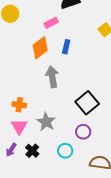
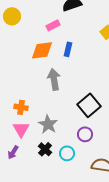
orange diamond: (40, 48) -> (42, 50), turned 30
black cross: (32, 151) -> (45, 149), moved

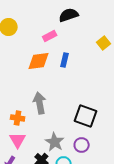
gray arrow: (54, 79) -> (40, 103), moved
black square: (89, 105) -> (86, 116), turned -30
gray star: (48, 124) -> (55, 142), moved

